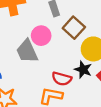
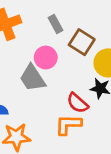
red semicircle: (62, 79) -> (77, 103), turned 36

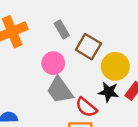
gray trapezoid: (32, 78) -> (60, 90), moved

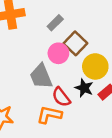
gray rectangle: (62, 29) -> (55, 23), turned 63
pink circle: (53, 63) -> (58, 53), moved

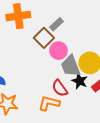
brown square: (75, 43) -> (44, 38), moved
gray trapezoid: (41, 76) -> (71, 66), moved

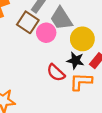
gray trapezoid: (71, 66) -> (61, 19), moved
orange L-shape: (49, 103) -> (81, 82), moved

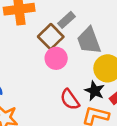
pink circle: (46, 33) -> (56, 58), moved

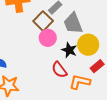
black star: (95, 91) -> (69, 50), moved

